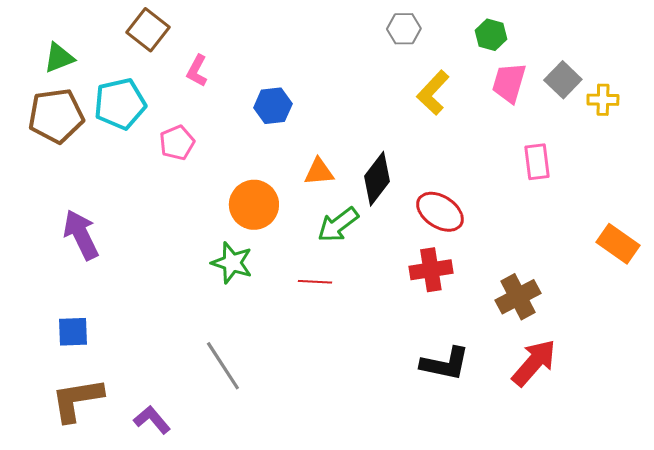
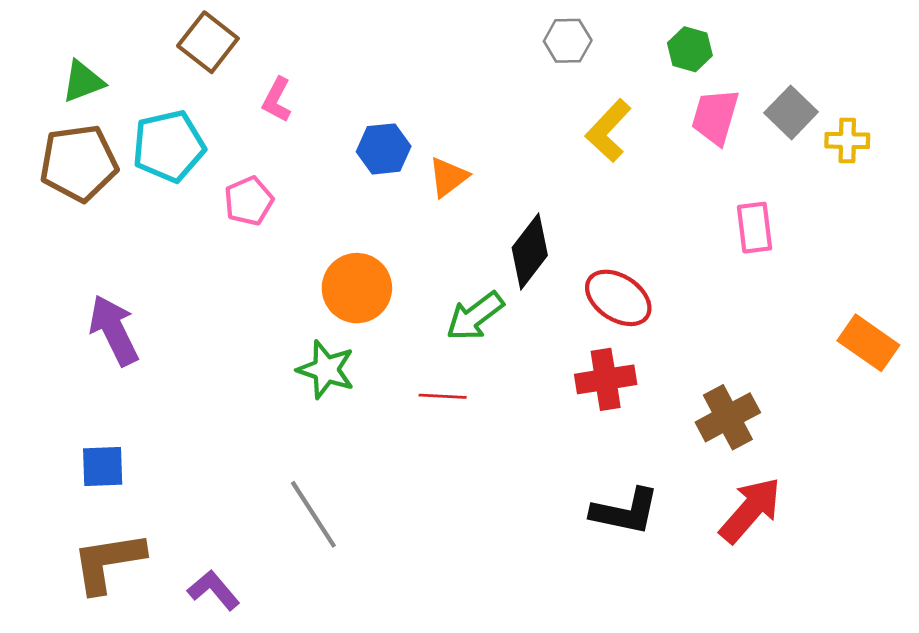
orange triangle: (319, 172) -> (448, 177), moved, turned -32

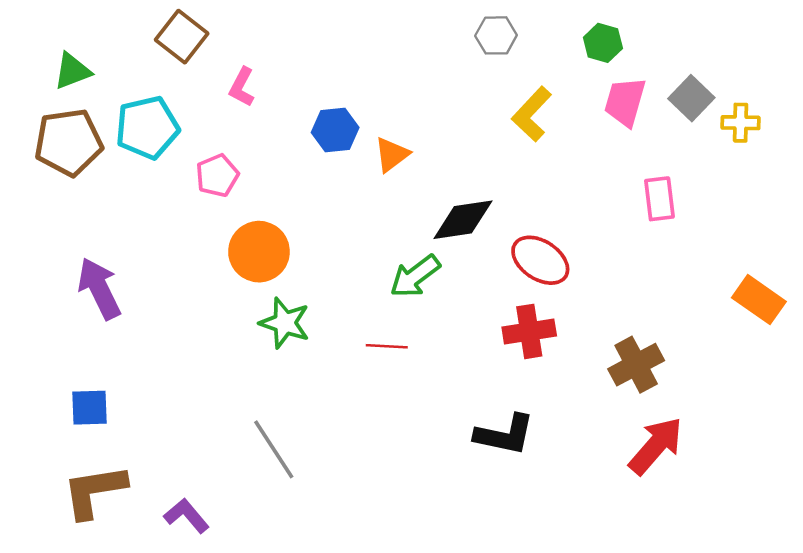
black diamond: (530, 252) -> (463, 220), turned 44
orange circle: (357, 288) -> (259, 252), moved
black L-shape: (625, 511) -> (505, 435), moved

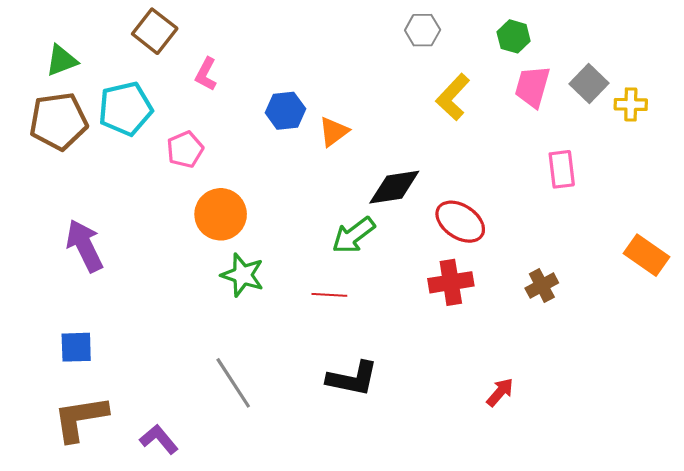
brown cross: (636, 365) -> (542, 285), moved, size x0.7
black L-shape: (505, 435) -> (352, 379), moved
red arrow: (656, 446) -> (500, 392), moved, size x0.6

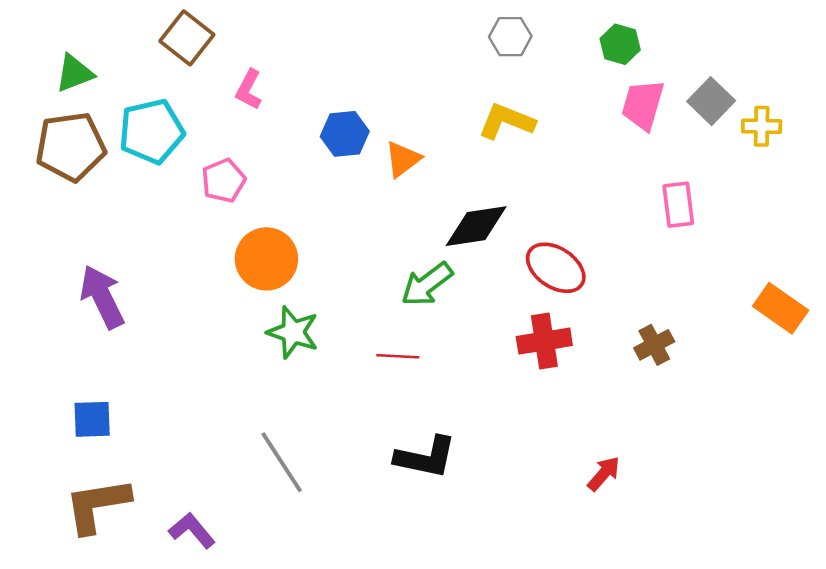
yellow L-shape: (453, 97) -> (506, 121), moved, turned 69

